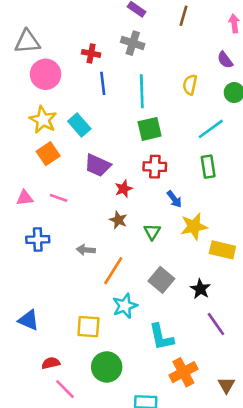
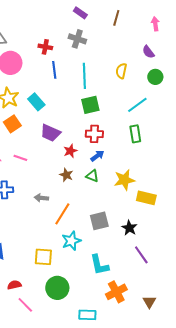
blue arrow: (174, 199) -> (97, 156), moved, turned -88
green triangle: (152, 232) -> (92, 176), moved, turned -40
gray square: (161, 280) -> (99, 221), turned 36

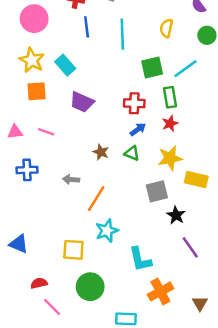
green square: (90, 105) -> (152, 67), moved
orange square: (12, 124) -> (37, 91), turned 30
green rectangle: (135, 134) -> (170, 97), moved
red star: (70, 151) -> (170, 123), moved
gray square: (99, 221) -> (157, 191), moved

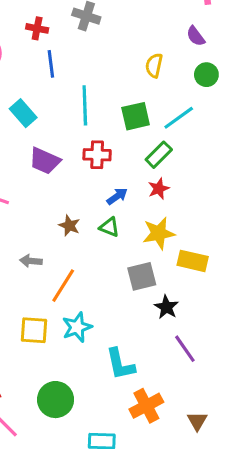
cyan line: (122, 34) -> (85, 105), moved
green rectangle: (170, 97) -> (159, 155), turned 54
red cross: (134, 103) -> (97, 155), moved
yellow square: (73, 250) -> (34, 330), moved

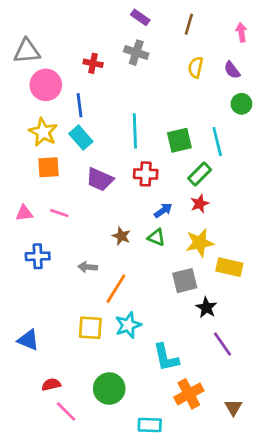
blue line: (51, 64) -> (80, 105), moved
yellow semicircle: (154, 65) -> (196, 67), moved
cyan line: (179, 118) -> (217, 142), turned -68

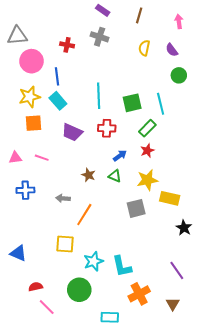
yellow star: (43, 132) -> (29, 97), turned 30
black star: (206, 308) -> (184, 228), moved
cyan star: (128, 325) -> (93, 261), moved
purple line: (223, 344) -> (177, 270), moved

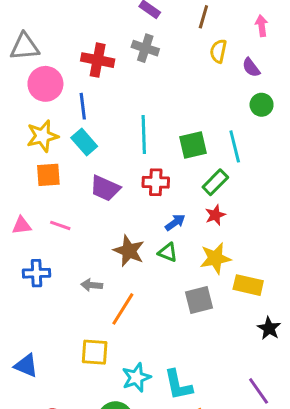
red cross: (67, 45) -> (98, 60), size x1.5
yellow semicircle: (144, 48) -> (218, 51), moved
brown star: (88, 175) -> (129, 251), size x1.5

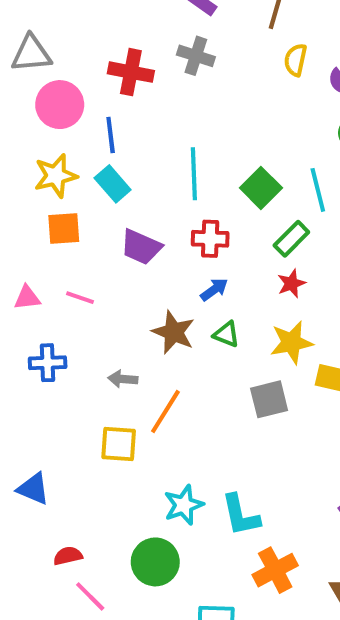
green square: (193, 145) -> (261, 188), turned -32
blue arrow: (175, 222) -> (214, 290), moved
yellow square: (95, 352) -> (119, 444), moved

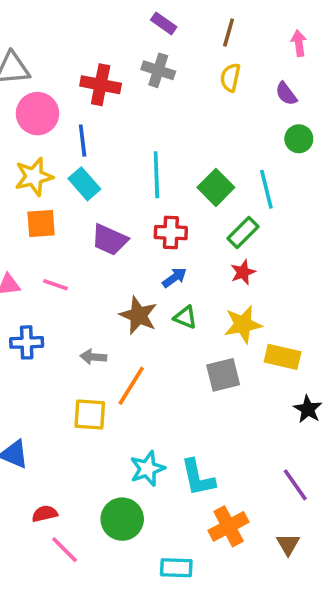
yellow semicircle: (295, 60) -> (230, 78), moved

